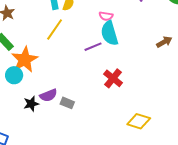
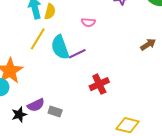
cyan semicircle: (109, 33) -> (60, 47), moved
red cross: (113, 78) -> (99, 84), turned 30

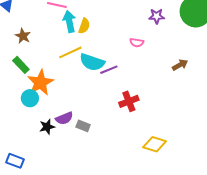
pink semicircle: (88, 22) -> (137, 43), moved
yellow line: (38, 39) -> (70, 52), turned 30
cyan semicircle: (60, 47) -> (92, 62), turned -55

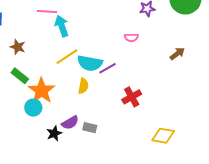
yellow semicircle: (84, 26) -> (83, 86), moved

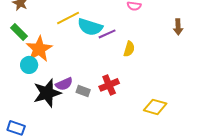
brown arrow: (177, 54) -> (178, 27), turned 119
yellow semicircle: (83, 86) -> (129, 49), moved
red cross: (132, 97) -> (109, 85), moved
black star: (54, 133) -> (47, 93), size x1.8

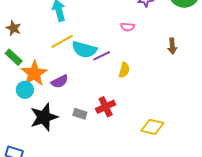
purple semicircle: (64, 84) -> (60, 81), moved

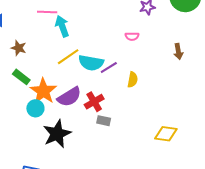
purple semicircle: (60, 81) -> (69, 97), size x1.4
red cross: (106, 107) -> (94, 102), moved
gray rectangle: (80, 114) -> (104, 121), moved

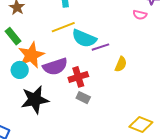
pink semicircle: (132, 36) -> (140, 15), moved

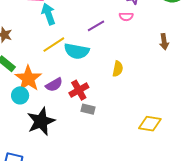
purple line: (100, 47) -> (96, 26), moved
purple semicircle: (55, 67) -> (54, 85), size x0.7

